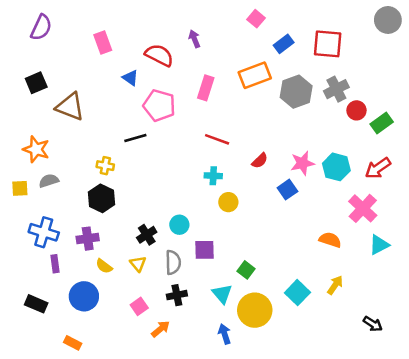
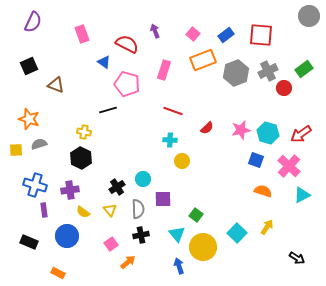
pink square: (256, 19) -> (193, 34), moved
brown triangle: (70, 107) -> (56, 85), size x0.7
green rectangle: (382, 123) -> (304, 69), moved
blue square: (287, 190) -> (256, 160), moved, turned -35

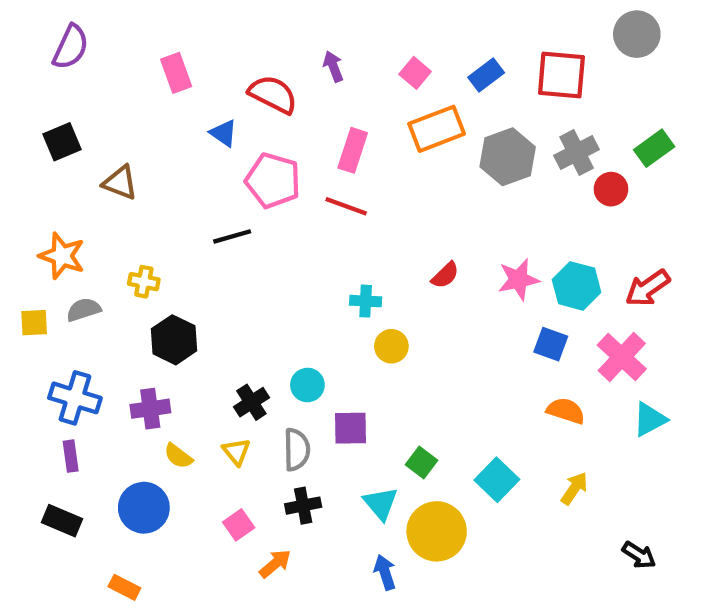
gray circle: (309, 16) -> (637, 34), moved
red line: (173, 111) -> (346, 206), moved
yellow cross: (84, 132) -> (144, 282), moved
purple rectangle: (44, 210) -> (71, 456), moved
cyan square: (237, 233) -> (497, 480), moved

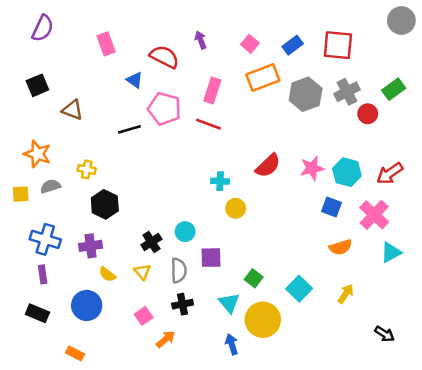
gray circle: (637, 34) -> (401, 21), moved
black line: (232, 236) -> (129, 129), moved
red semicircle: (445, 275) -> (268, 166), size x1.5
orange semicircle: (566, 411) -> (341, 247), turned 145

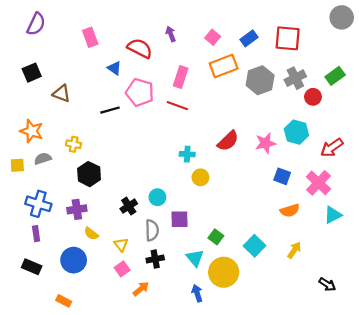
cyan hexagon: (347, 172) -> (296, 132), moved
yellow triangle: (142, 272) -> (121, 245), moved

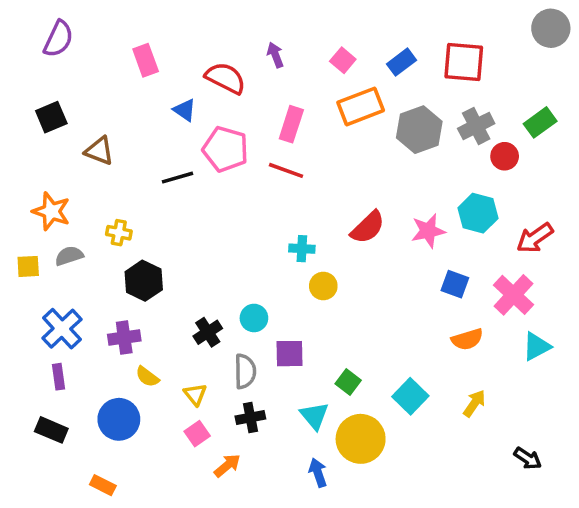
blue cross: (38, 204) -> (62, 329), turned 30

